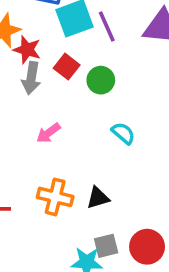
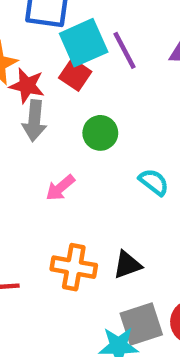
red square: (67, 67) -> (75, 75), moved
green circle: (101, 80) -> (100, 133), moved
gray square: (106, 246) -> (141, 324), size x1.4

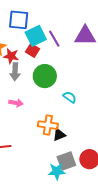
green circle: (100, 133) -> (45, 76), size x1.5
pink arrow: (60, 188) -> (16, 103), moved, turned -128
orange cross: (74, 267) -> (48, 125), moved

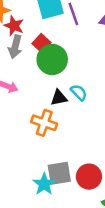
red square: (33, 50) -> (42, 43), moved
black triangle: (59, 135) -> (59, 98), moved
cyan star: (57, 171) -> (44, 184), turned 30

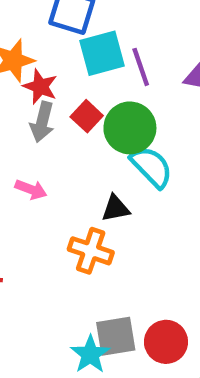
green circle: (52, 59) -> (130, 128), moved
cyan semicircle: (79, 92) -> (151, 167), moved, size x1.5

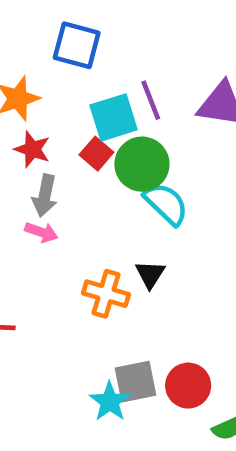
cyan square: (102, 53) -> (114, 117), moved
red star: (40, 87) -> (32, 149), moved
gray arrow: (42, 122) -> (45, 196), moved
black triangle: (116, 208) -> (150, 274), moved, turned -44

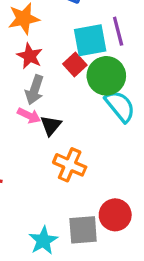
black triangle: (150, 274) -> (51, 125), moved
red circle: (188, 386) -> (115, 215), moved
cyan star: (110, 402) -> (43, 240), moved

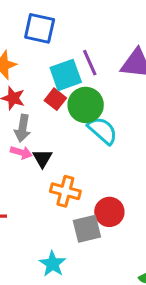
red circle: (115, 215) -> (109, 212), moved
gray square: (83, 230) -> (87, 229), moved

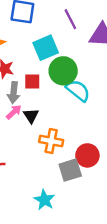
purple line: (90, 63) -> (70, 19), moved
red square: (55, 99) -> (32, 82), moved, turned -35
pink arrow: (21, 152) -> (14, 112), turned -56

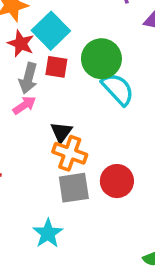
cyan square: (46, 48) -> (51, 31), moved, turned -30
black triangle: (31, 116) -> (61, 132), moved
gray square: (70, 170) -> (74, 188), moved

